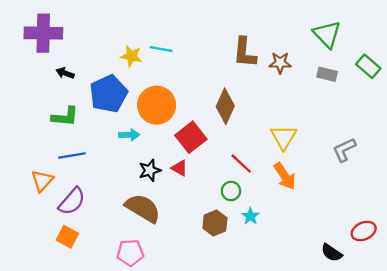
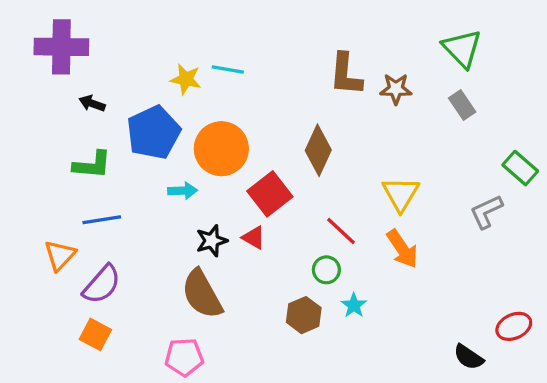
green rectangle: (368, 66) -> (520, 168), moved
gray rectangle: (327, 74) -> (462, 105), turned 42
brown semicircle: (143, 208) -> (202, 294), turned -150

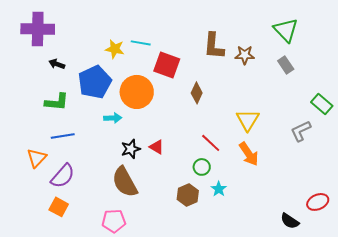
brown diamond: (318, 150) -> (197, 93), size x0.7
red square: (270, 194) -> (167, 65), moved, turned -32

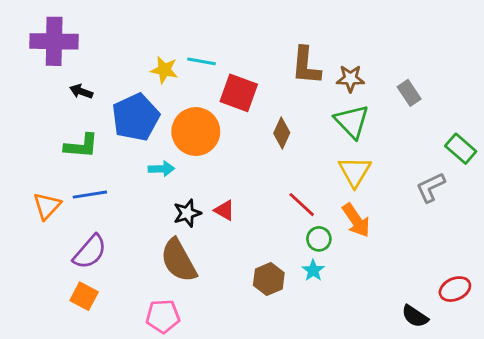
green triangle: (286, 30) -> (352, 122), moved
orange triangle: (37, 158) -> (47, 206), moved
green circle: (202, 167) -> (319, 239), moved

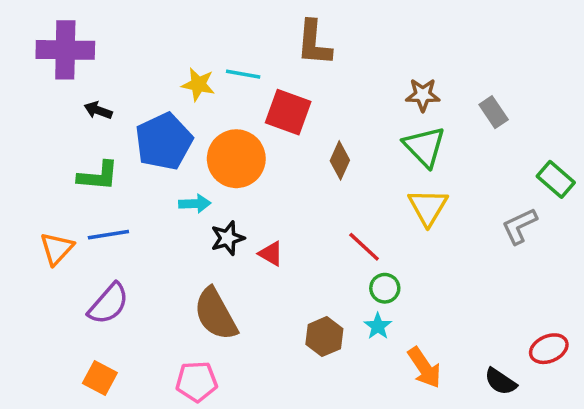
brown L-shape: (306, 66) -> (314, 43), moved
black star: (187, 213) -> (228, 238), moved
orange arrow: (356, 220) -> (424, 368), moved
orange square: (84, 296) -> (100, 378), moved

